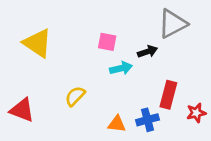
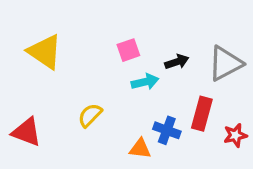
gray triangle: (173, 24) -> (225, 63), moved
pink square: (107, 42) -> (128, 50), turned -30
blue cross: (147, 120) -> (167, 130), moved, turned 35

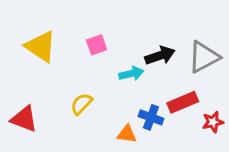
pink square: (128, 50) -> (97, 45), moved
black arrow: (177, 62) -> (160, 55), size x1.4
red rectangle: (202, 114) -> (183, 102), turned 52

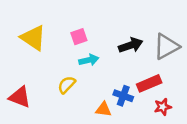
cyan arrow: (131, 74) -> (89, 60), moved
red star: (213, 122) -> (163, 107), moved

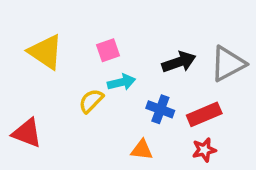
yellow semicircle: (67, 85) -> (91, 101), moved
blue cross: (123, 96) -> (160, 109), moved
red star: (163, 107) -> (204, 150), moved

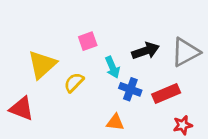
yellow triangle: (45, 52) -> (42, 65), moved, turned 44
cyan arrow: (121, 82) -> (112, 67), moved, turned 80
red star: (204, 150) -> (183, 125), moved

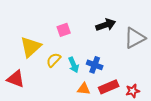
black arrow: (145, 51) -> (106, 25), moved
cyan arrow: (112, 67) -> (74, 65), moved
red rectangle: (166, 93) -> (109, 87), moved

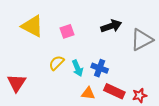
yellow triangle: (31, 47) -> (32, 26), moved, turned -50
red triangle: (16, 79) -> (17, 83), turned 42
red rectangle: (109, 87) -> (114, 91), turned 48

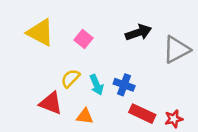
pink square: (67, 31) -> (83, 39), turned -32
red triangle: (17, 83) -> (51, 103), moved, turned -42
orange triangle: (88, 93) -> (85, 116), moved

